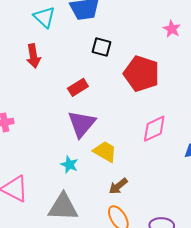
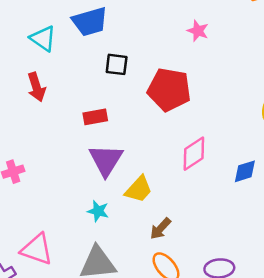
red rectangle: (78, 87) -> (95, 117), turned 30
yellow trapezoid: (105, 151) -> (139, 189), turned 110

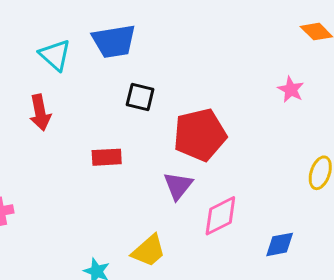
pink star: (198, 31) -> (291, 90), moved
red pentagon: (169, 90) -> (200, 135), turned -30
purple triangle: (106, 160) -> (178, 186), moved, size x0.7

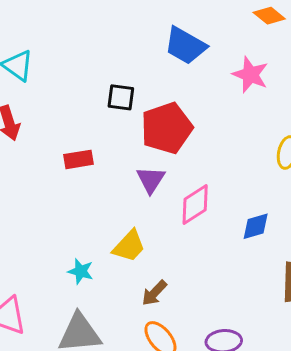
blue trapezoid: (114, 41) -> (185, 46), moved, turned 45
pink star: (291, 90) -> (250, 75), size x1.4
black square: (140, 97) -> (121, 97), moved

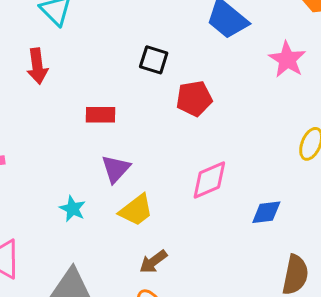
red pentagon: (167, 128) -> (194, 99), size x0.7
purple triangle: (151, 180) -> (116, 169), moved
cyan star: (81, 271) -> (73, 209), moved

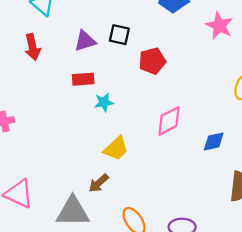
purple triangle: (116, 169) -> (85, 41), moved, turned 35
cyan star: (73, 209) -> (104, 102), moved, turned -30
brown arrow: (153, 262) -> (99, 183), moved

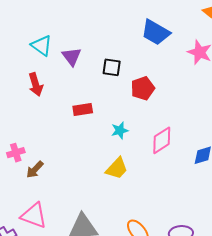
purple triangle: (85, 41) -> (72, 56), moved, turned -45
cyan star: (104, 102) -> (120, 130), moved
brown arrow: (99, 183) -> (35, 170), moved

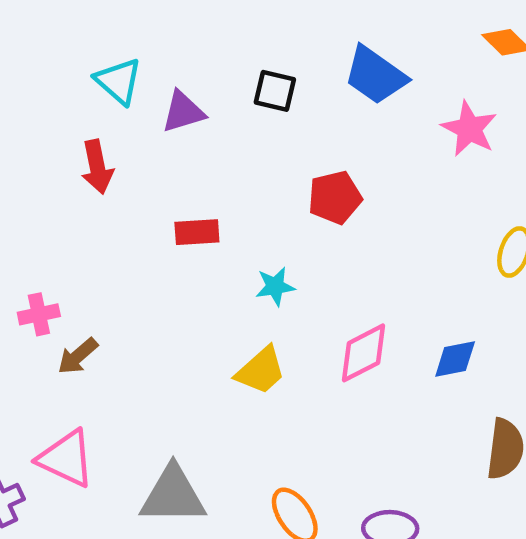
purple triangle: (72, 56) -> (183, 112), turned 45
black square: (112, 67) -> (275, 91), moved
pink diamond: (162, 140) -> (363, 353), moved

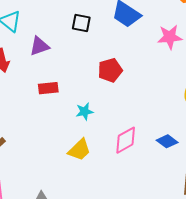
purple triangle: (183, 112) -> (39, 46), moved
pink star: (469, 129) -> (170, 37), turned -30
blue diamond: (455, 359) -> (167, 141), turned 50

